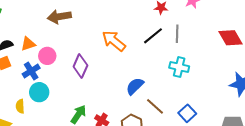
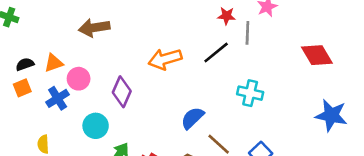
gray line: (177, 34) -> (247, 33), moved
orange arrow: (114, 41) -> (165, 59), turned -55
cyan circle: (39, 92) -> (96, 126), moved

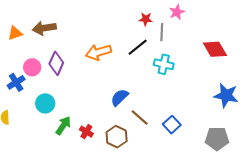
orange triangle: (54, 63) -> (15, 33), moved
purple diamond: (122, 92) -> (56, 63), moved
cyan cross: (250, 93) -> (164, 64), moved

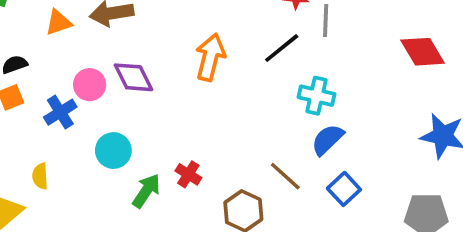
orange arrow: (98, 52) -> (210, 57), turned 120
purple diamond: (56, 63) -> (133, 77), turned -50
cyan cross: (164, 64) -> (316, 96), moved
blue semicircle: (120, 97) -> (327, 140), moved
red cross: (86, 132) -> (188, 174), moved

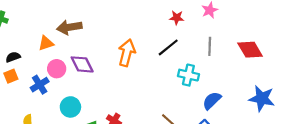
gray line: (326, 21) -> (210, 46), moved
orange triangle: (58, 22) -> (46, 43), moved
blue semicircle: (327, 140) -> (212, 101), moved

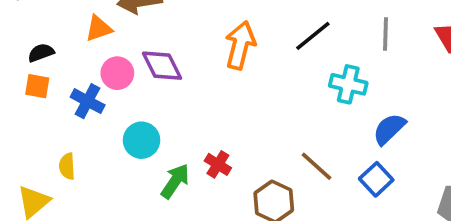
orange square: (11, 76) -> (37, 86), turned 32
blue cross: (40, 85) -> (88, 101), turned -30

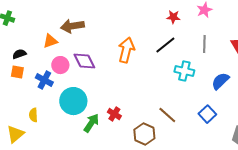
blue semicircle: (389, 129) -> (220, 81), moved
cyan circle: (142, 140) -> (73, 101), size x1.4
blue square: (376, 179) -> (207, 114), moved

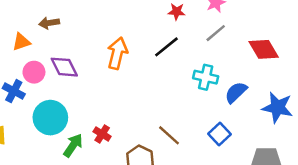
brown arrow: (72, 26) -> (49, 23), size x0.7
gray line: (204, 44) -> (216, 33), moved, turned 48
cyan cross: (184, 71) -> (206, 77), moved

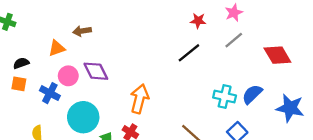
orange arrow: (117, 53) -> (140, 99), moved
cyan cross: (206, 77) -> (225, 97), moved

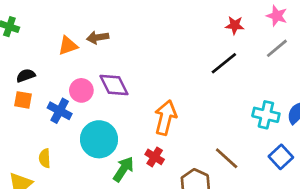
pink star: (234, 13) -> (277, 16), turned -30
orange triangle: (57, 48) -> (68, 46), moved

